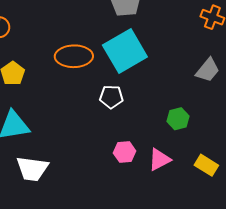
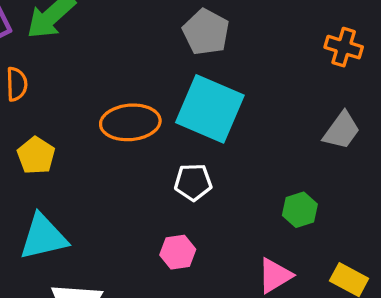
cyan square: (125, 51) -> (210, 109), turned -33
pink hexagon: (125, 152) -> (178, 252), moved

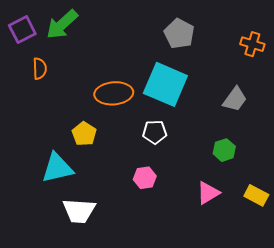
gray pentagon: (206, 32) -> (179, 34), moved
gray trapezoid: (342, 131) -> (235, 99), moved
yellow pentagon: (36, 155) -> (84, 134), moved

